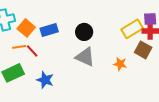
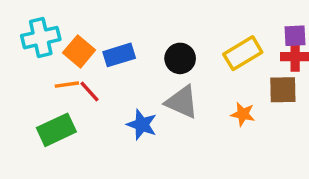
yellow rectangle: (132, 29) -> (243, 53), moved
brown square: (143, 50) -> (283, 90), turned -30
blue star: (45, 80) -> (142, 125), moved

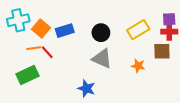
blue star: (142, 125) -> (86, 88), moved

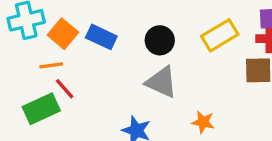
blue rectangle: (65, 31) -> (101, 37), turned 42
red line: (47, 52) -> (65, 89), moved
orange star: (138, 66) -> (203, 122), moved

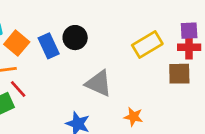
blue rectangle: (101, 37) -> (49, 46), turned 40
black circle: (160, 40) -> (75, 38), moved

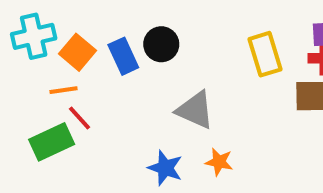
yellow rectangle: (147, 44) -> (265, 54), turned -76
orange star: (133, 117) -> (219, 162), moved

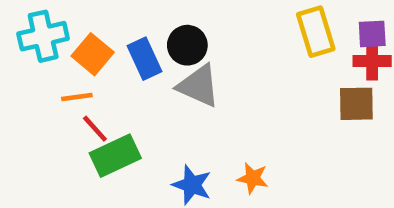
yellow rectangle: (265, 54) -> (316, 32), moved
gray triangle: (195, 110) -> (199, 86), moved
green rectangle: (52, 142) -> (115, 156), moved

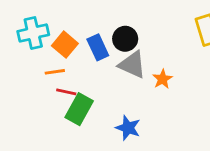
red line: (95, 129) -> (66, 92), turned -36
green rectangle: (115, 156) -> (79, 109), turned -36
orange star: (253, 178) -> (162, 79), moved, turned 30

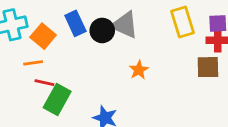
blue rectangle: (98, 47) -> (75, 23), moved
gray triangle: (132, 65) -> (125, 25), moved

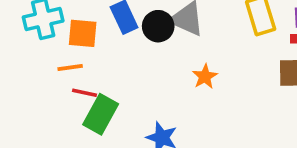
orange square: (43, 36) -> (83, 33), turned -35

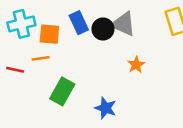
red line: (84, 93) -> (15, 70), moved

